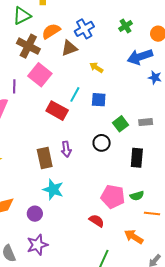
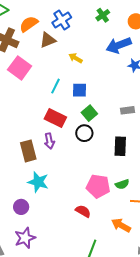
red rectangle: (57, 111) -> (55, 118), moved
green square: (120, 124) -> (89, 113), moved

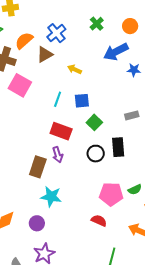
black circle: (84, 133) -> (96, 154), moved
black rectangle: (120, 146) -> (118, 147), moved
brown rectangle: (28, 151) -> (38, 167), turned 40

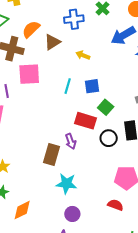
blue cross: (56, 33) -> (74, 19), moved, turned 36
pink square: (20, 85) -> (29, 74), turned -30
red rectangle: (61, 131) -> (85, 121), moved
purple circle: (37, 223) -> (72, 214), moved

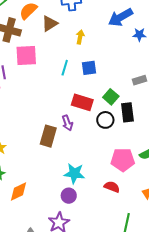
yellow arrow: (83, 55) -> (80, 37), turned 80
green square: (106, 107) -> (111, 97), moved
cyan star: (66, 184) -> (74, 173), moved

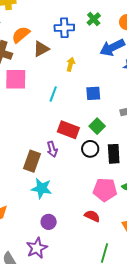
blue square: (89, 68) -> (93, 93), moved
black rectangle: (127, 112) -> (114, 154), moved
cyan star: (74, 173) -> (42, 188), moved

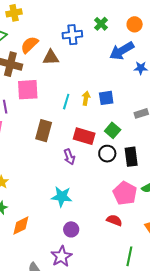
brown triangle: (41, 49) -> (51, 57), turned 30
yellow arrow: (71, 64) -> (86, 98), moved
brown rectangle: (32, 161) -> (44, 131), moved
pink pentagon: (105, 190) -> (125, 193), turned 30

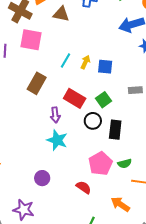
cyan star: (62, 197) -> (57, 140), moved
purple circle: (71, 229) -> (42, 178), moved
purple star: (61, 256) -> (24, 210), turned 30

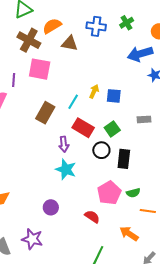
cyan line: (65, 61) -> (73, 102), moved

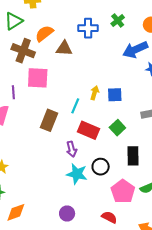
black circle: (101, 150) -> (101, 167), moved

